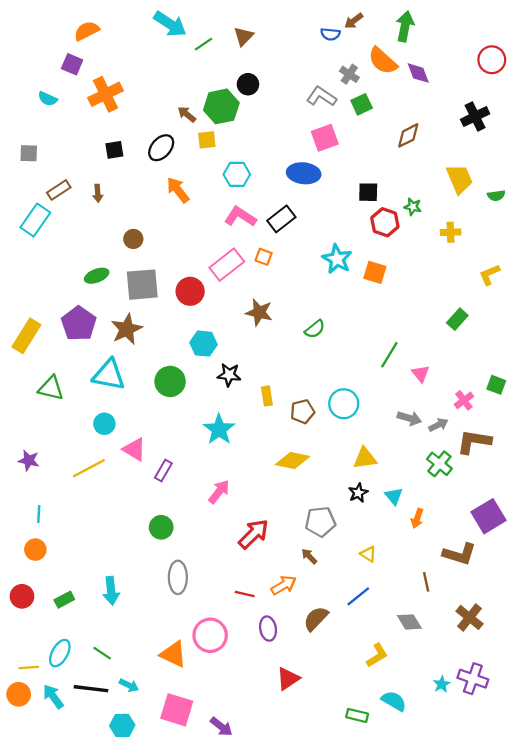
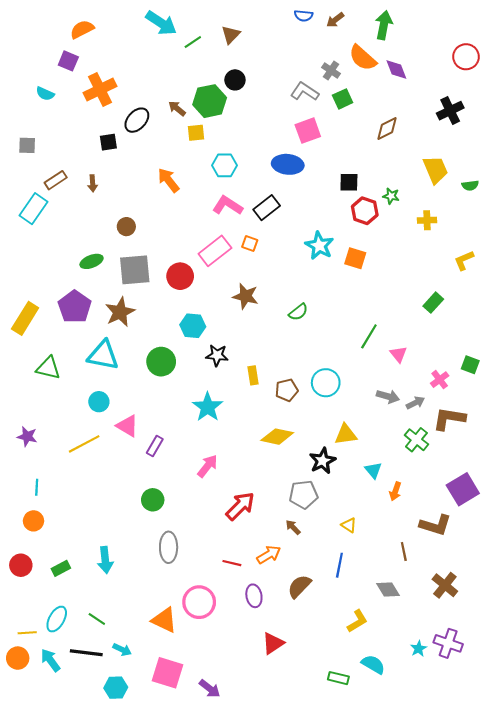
blue semicircle: (330, 34) -> (304, 16), moved
black ellipse: (161, 148) -> (137, 120), moved
black star: (358, 493) -> (323, 461), moved, size x1.4
blue line: (358, 596) -> (339, 565), turned -40

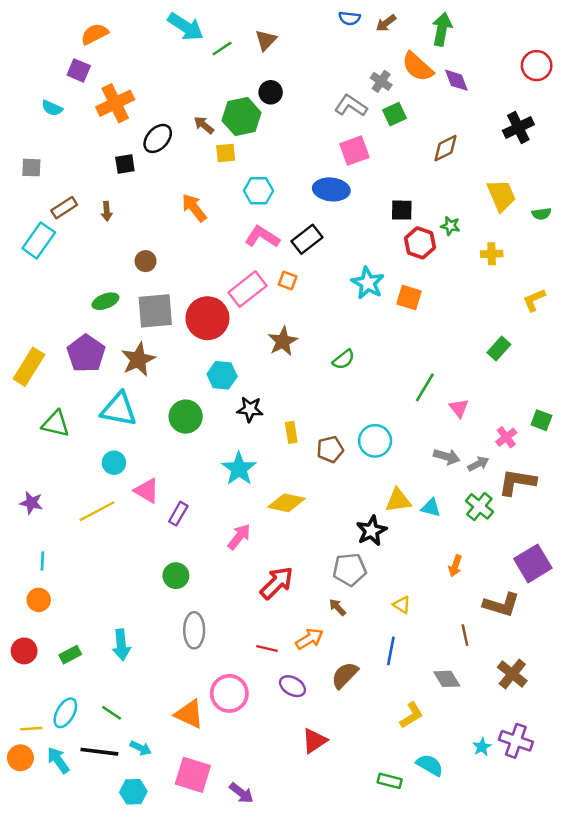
red circle: (180, 276) -> (207, 318), size x1.4
brown star: (246, 296) -> (283, 341), turned 30
yellow diamond: (277, 437) -> (286, 503), moved
cyan triangle: (373, 470) -> (431, 508), moved, turned -36
purple ellipse: (254, 596) -> (292, 686), turned -50

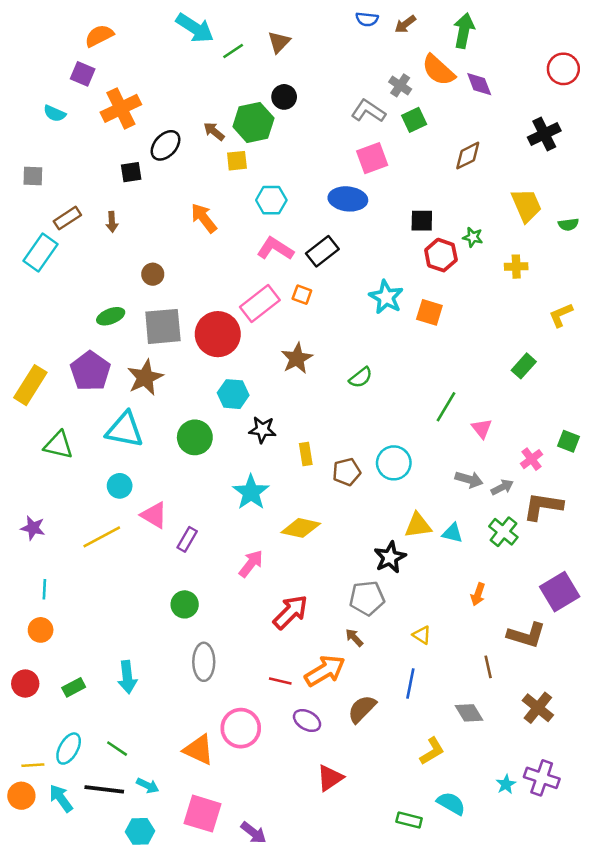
orange arrow: (309, 639) -> (325, 671), size x1.4

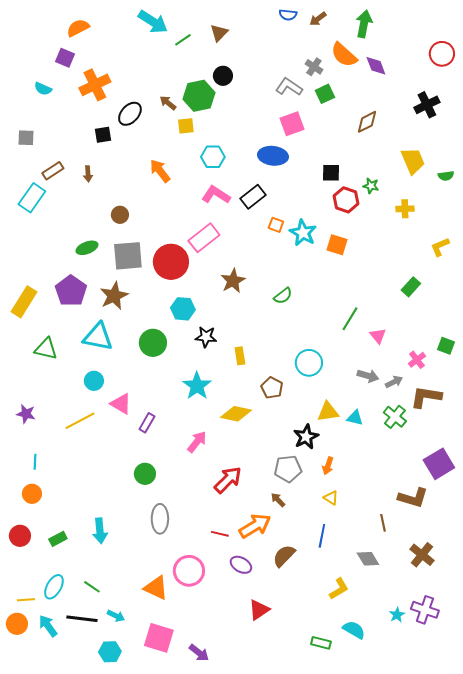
orange square: (302, 295) -> (276, 225), moved
brown pentagon: (347, 472) -> (272, 388), moved, turned -30
orange arrow: (478, 594) -> (328, 466), moved

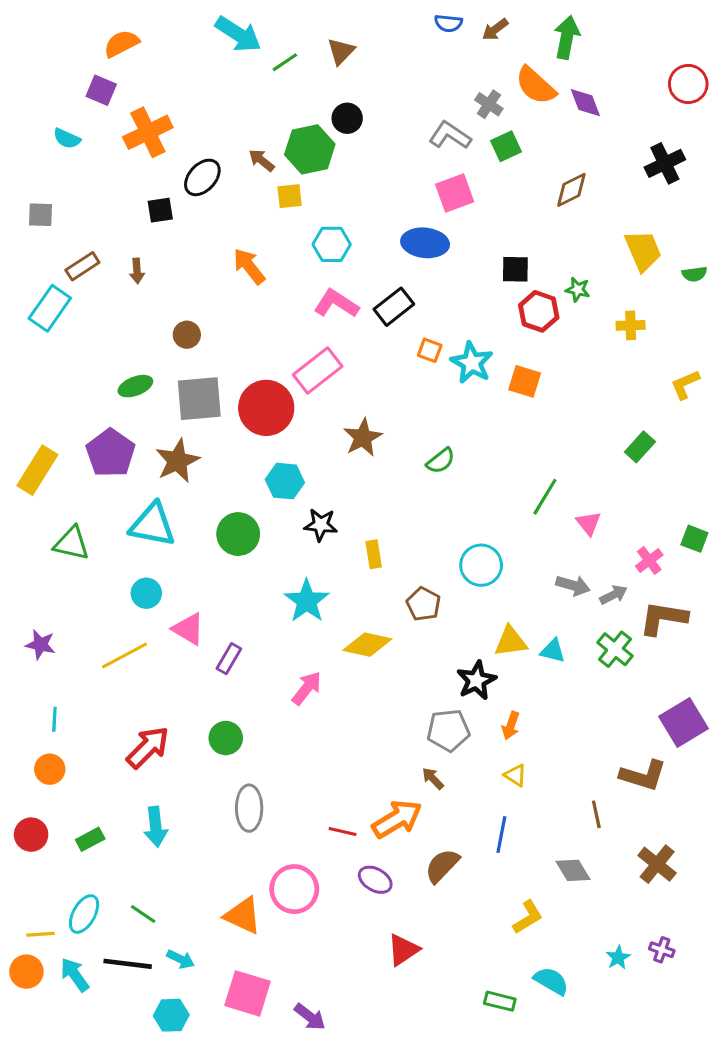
red arrow: (228, 480) -> (148, 747), moved
purple cross: (425, 610) -> (662, 950), size x0.6

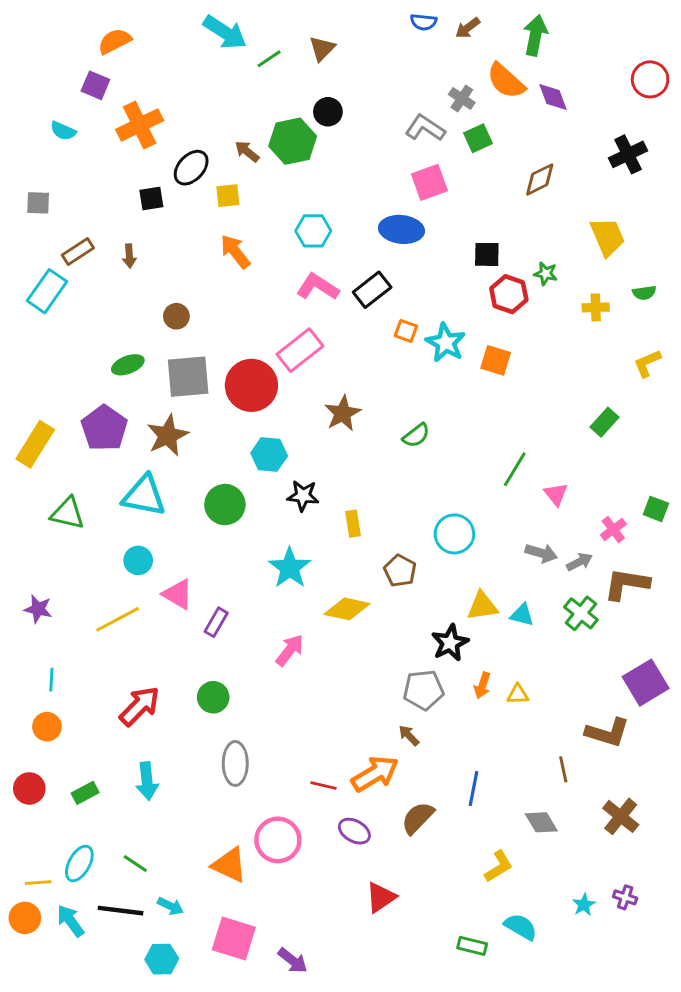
yellow square: (290, 196) -> (228, 196), moved
green semicircle: (694, 274) -> (644, 293), moved
yellow triangle: (515, 775) -> (518, 694), moved, turned -35

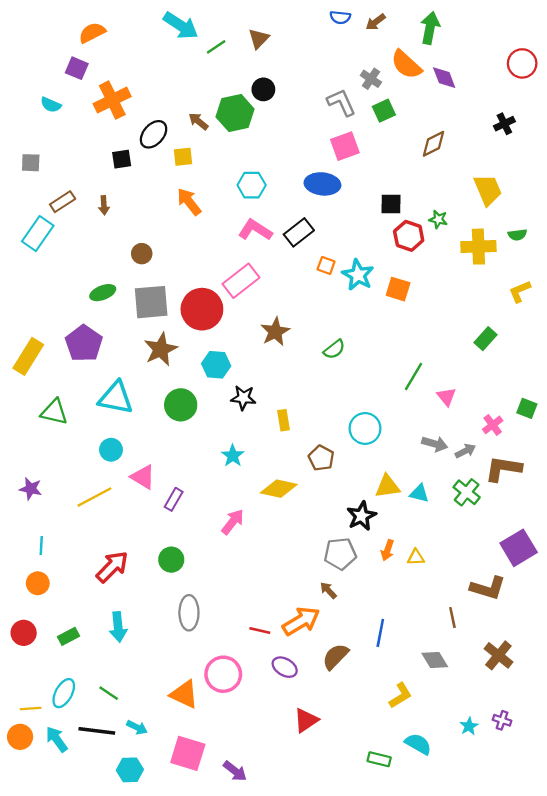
gray L-shape: (425, 128) -> (341, 102), turned 32
black cross: (628, 154) -> (504, 124), size x0.7
yellow cross: (596, 307) -> (478, 247), size x1.6
brown star: (168, 435) -> (161, 349), moved
cyan star: (290, 568) -> (233, 456), size x0.7

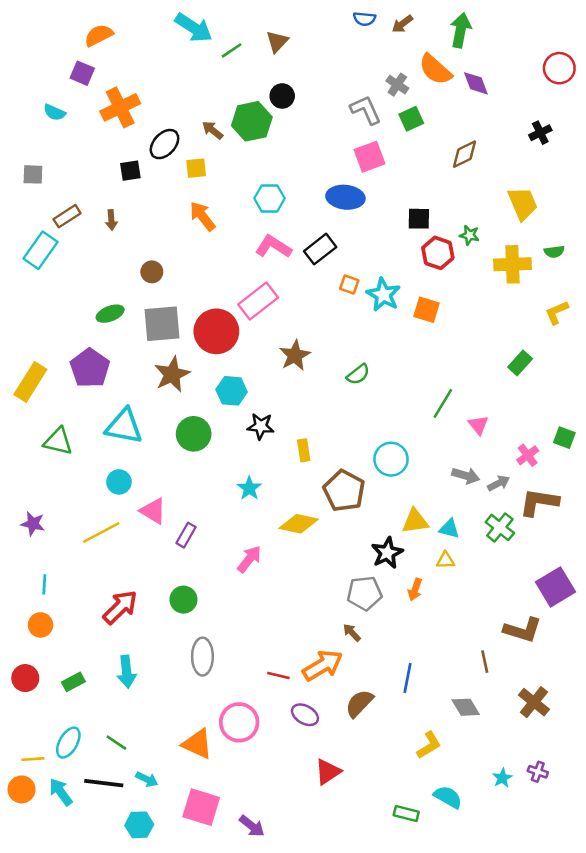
brown pentagon: (321, 458) -> (344, 491), size x1.5
yellow triangle: (416, 557) -> (445, 560), moved

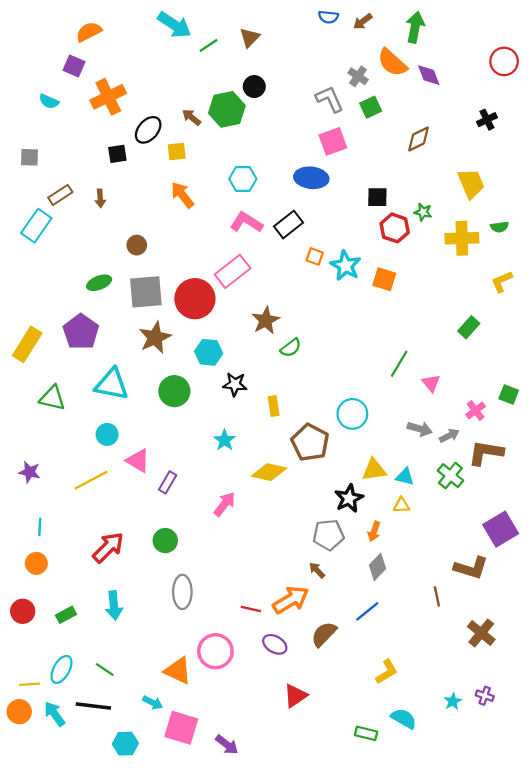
green semicircle: (358, 374) -> (291, 348), moved
blue line: (407, 678) -> (367, 611), turned 40
gray diamond: (466, 707) -> (377, 567), moved, turned 75
cyan arrow: (147, 779) -> (153, 703), moved

